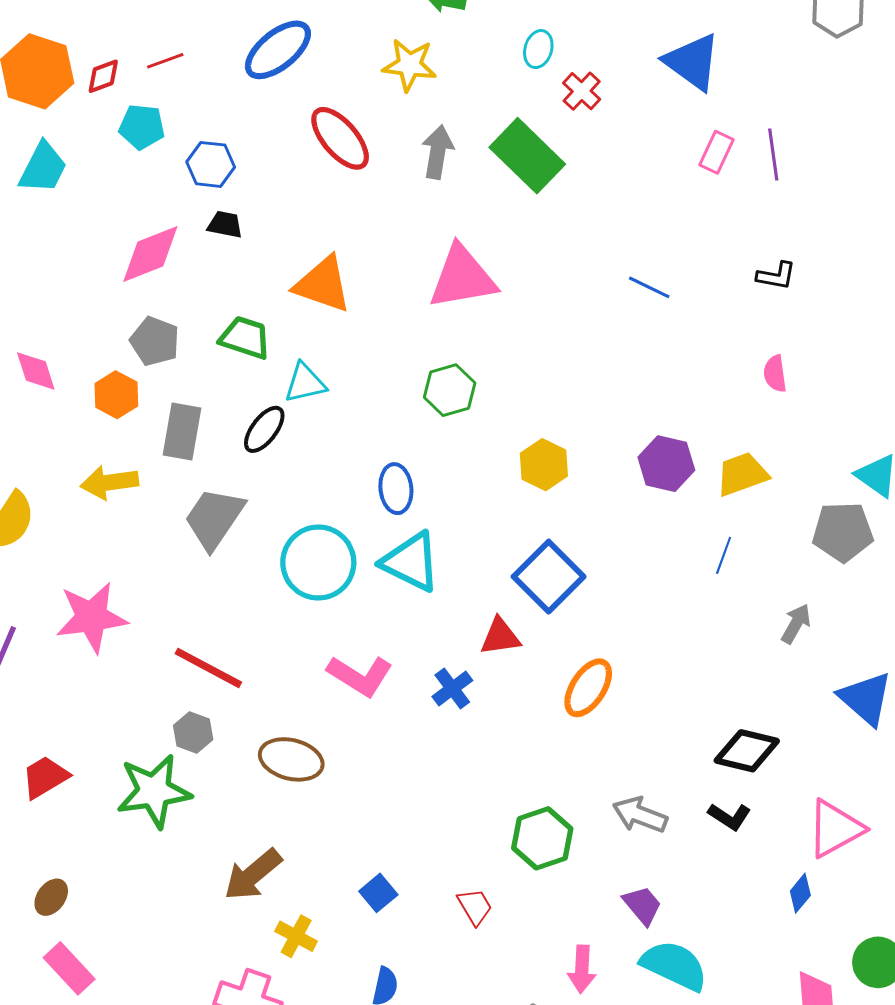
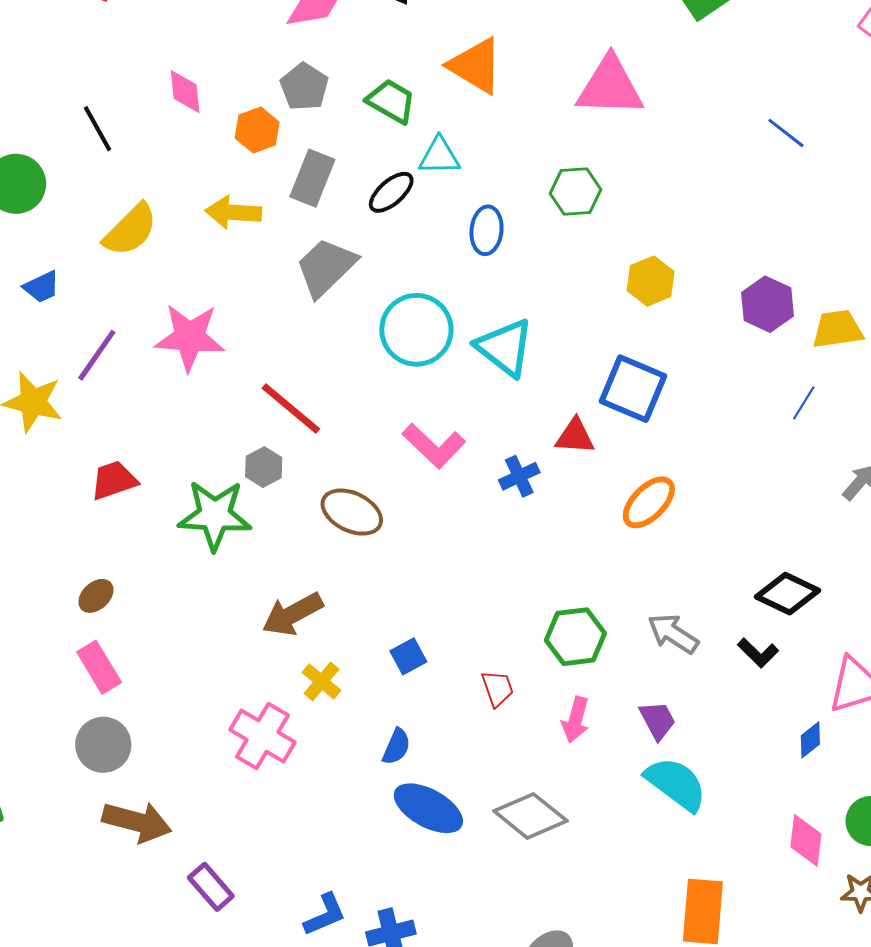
blue ellipse: (396, 489) -> (486, 230), moved
blue square: (549, 577) -> (633, 389), turned -34
pink arrow: (582, 969) -> (576, 720), moved

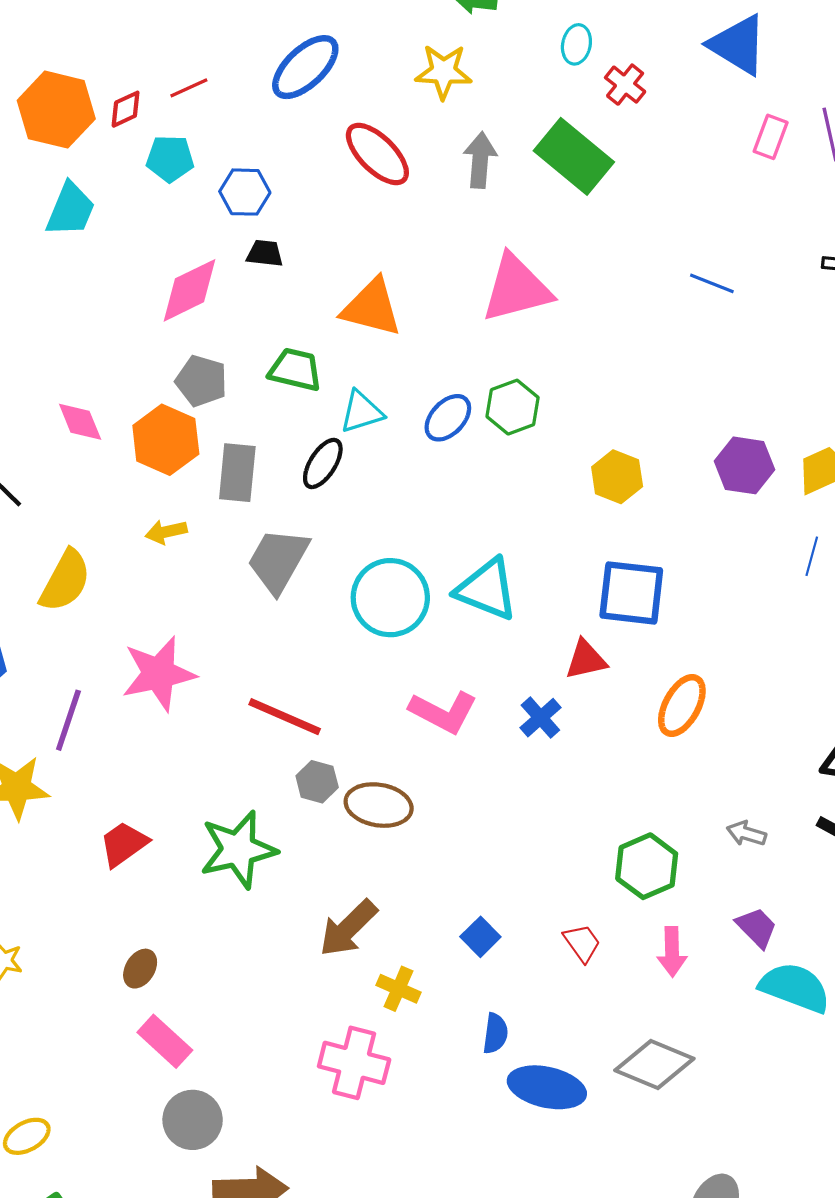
orange hexagon: (257, 130) -> (166, 440), size x1.4
yellow arrow: (233, 212) -> (166, 532), size x0.7
blue ellipse: (486, 230) -> (448, 418), moved, turned 54
gray hexagon: (264, 467) -> (317, 782), moved
gray arrow: (673, 634) -> (746, 834), size x0.7

